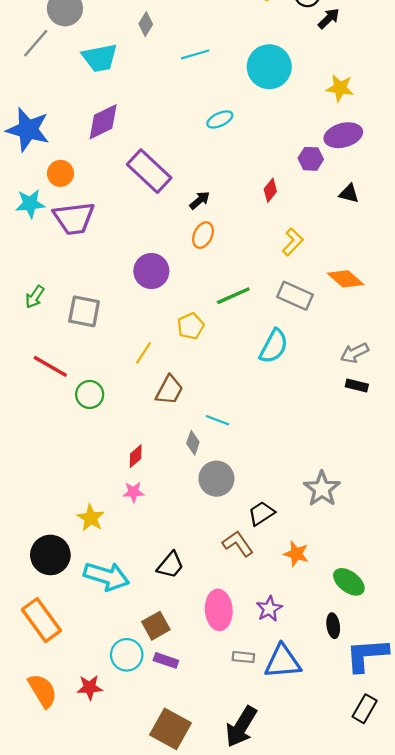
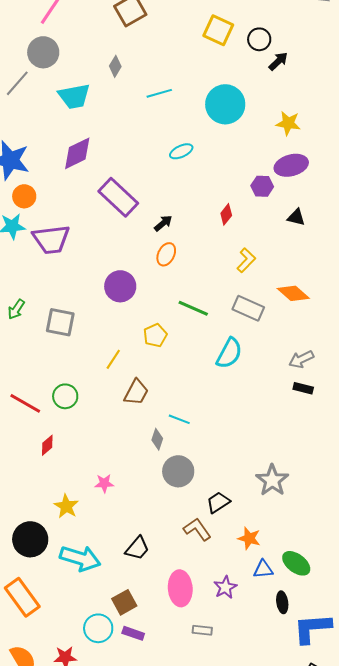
orange circle: (60, 173) -> (24, 196), moved
green line: (233, 296) -> (193, 308), turned 48
red line: (50, 366) -> (25, 403), moved
red diamond: (136, 456) -> (47, 445), moved
blue triangle: (283, 662) -> (263, 569), moved, size x0.6

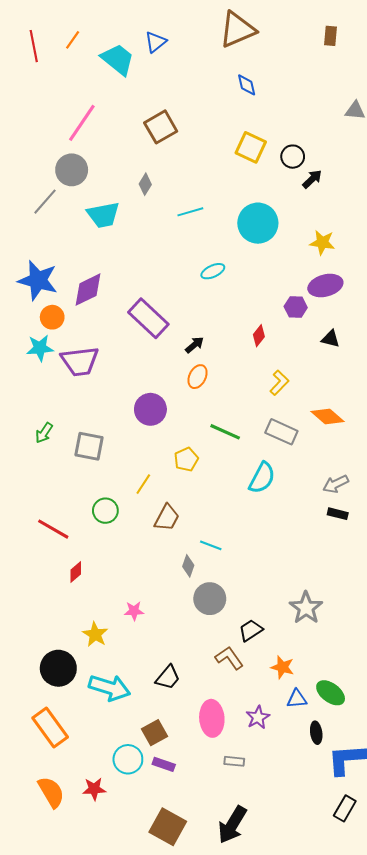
purple diamond: (77, 153) -> (88, 290), moved
green circle: (65, 396) -> (105, 511), moved

